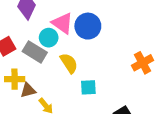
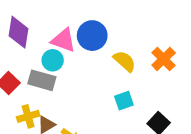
yellow semicircle: (69, 63) -> (125, 61), moved
cyan square: (88, 87) -> (124, 101), moved

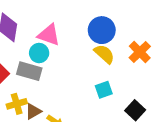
blue circle: (92, 36) -> (102, 30), moved

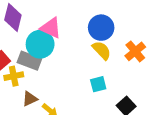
cyan circle: (39, 53) -> (40, 44), size x1.5
yellow cross: (17, 104) -> (14, 76), moved

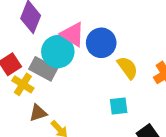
blue circle: (101, 28) -> (101, 43), moved
yellow cross: (14, 76) -> (23, 84), turned 36

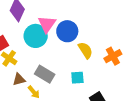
pink triangle: (73, 34) -> (47, 24), turned 30
gray rectangle: (43, 69) -> (45, 74), moved

